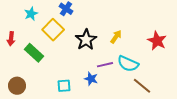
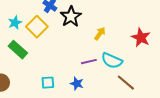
cyan star: (31, 14) -> (15, 23), moved
black star: (86, 40) -> (71, 17), moved
blue star: (91, 79) -> (77, 84), moved

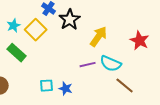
yellow arrow: (100, 34) -> (99, 37), size x1.5
blue star: (77, 84) -> (66, 89), moved

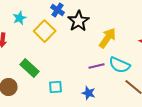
cyan star: (14, 26) -> (20, 18), moved
green rectangle: (17, 53) -> (30, 68), moved
blue star: (66, 89) -> (88, 93), moved

